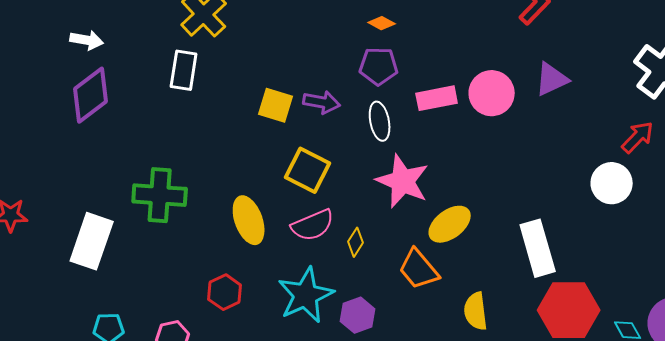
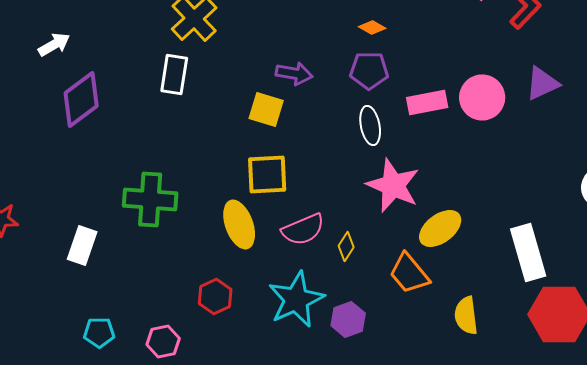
white arrow: (87, 40) -> (54, 44), moved, turned -40
purple arrow: (322, 102) -> (294, 73), moved
yellow square: (308, 170) -> (267, 174), moved, turned -30
white rectangle: (92, 241) -> (82, 245), size x0.7

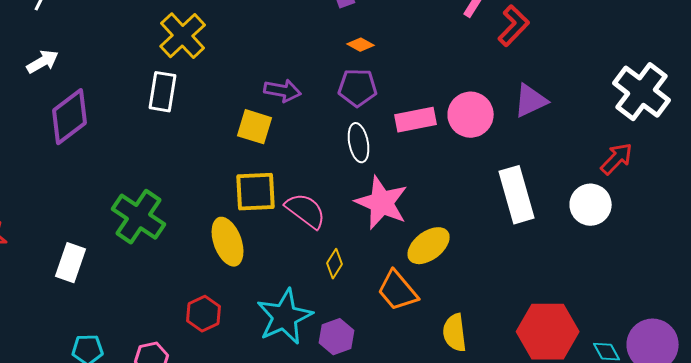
green cross: (150, 199) -> (139, 217), turned 30
pink semicircle: (303, 229) -> (306, 211), moved, turned -120
white rectangle: (528, 252) -> (517, 195), moved

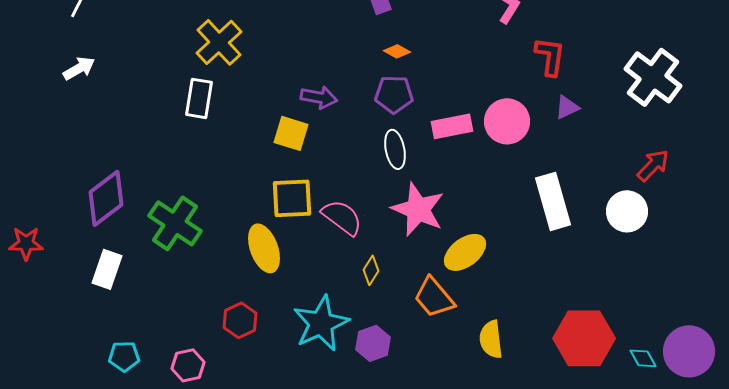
red L-shape: (514, 26) -> (550, 56), moved, turned -36
white cross: (642, 92) -> (653, 77), moved
purple triangle: (531, 101) -> (567, 107), size x0.7
purple diamond: (70, 117) -> (106, 198), moved

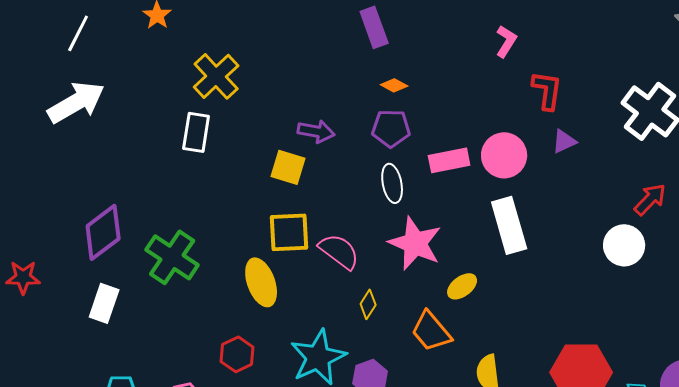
white arrow: (79, 68) -> (76, 102), size x1.8
white rectangle: (553, 201) -> (509, 225), moved
yellow ellipse: (465, 252) -> (462, 286), size x0.7

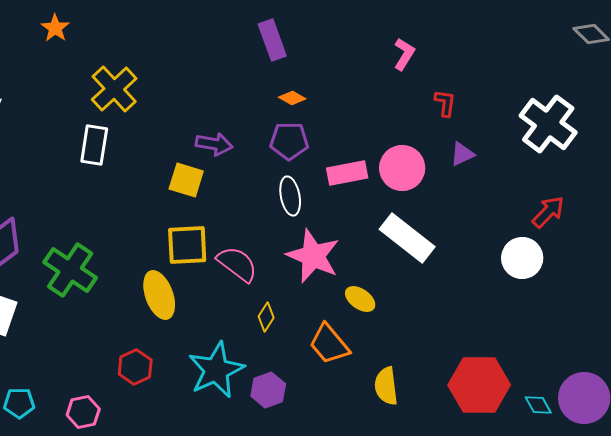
red L-shape: (547, 90) -> (445, 103), size x0.7
white rectangle: (509, 225) -> (407, 238), turned -36
yellow ellipse: (462, 286) -> (360, 299), turned 72

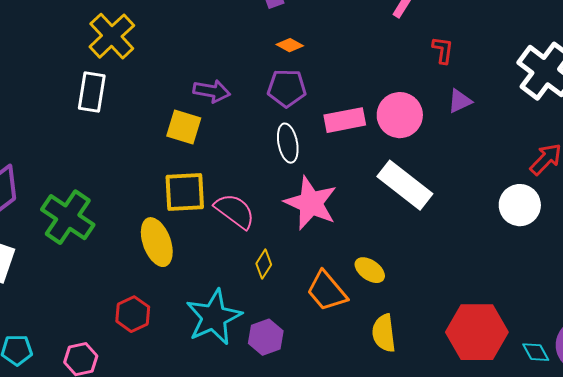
yellow ellipse: (360, 299) -> (370, 270), moved

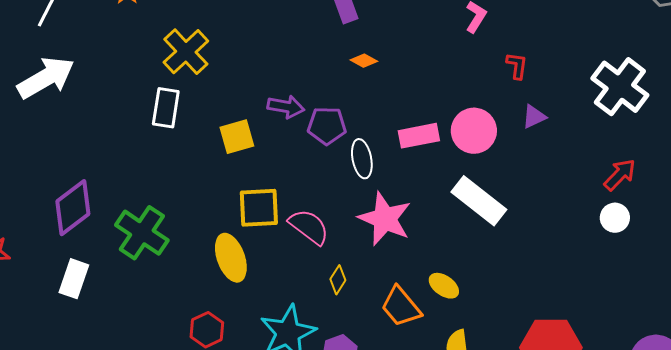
purple pentagon: (287, 88) -> (327, 126), moved
yellow square: (184, 127) -> (237, 137), moved, turned -33
white circle: (520, 205) -> (615, 218), moved, size x0.7

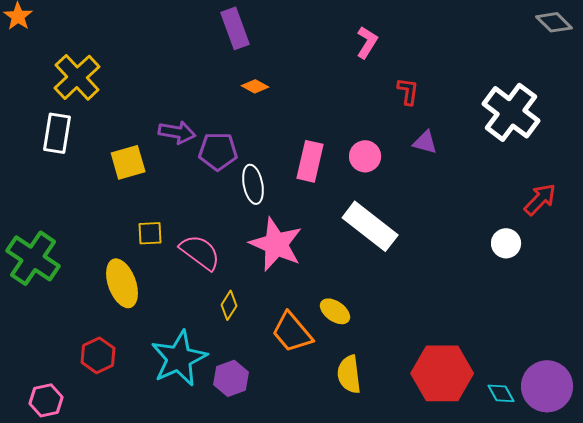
purple triangle: (534, 117) -> (425, 142), turned 40
pink circle: (474, 131) -> (365, 156), size x0.7
pink rectangle: (419, 136) -> (310, 161), turned -66
red arrow: (620, 175) -> (540, 199), moved
yellow square: (259, 208) -> (150, 233), size x0.6

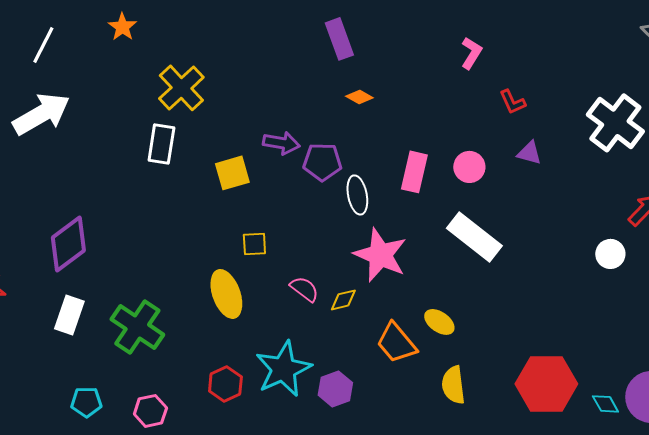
red L-shape: (408, 91) -> (512, 102), turned 148
pink semicircle: (200, 252) -> (304, 289), moved, size x0.7
green cross: (33, 258) -> (137, 327), moved
yellow diamond: (229, 305) -> (343, 300), moved, turned 44
red hexagon: (98, 355) -> (225, 384), moved

